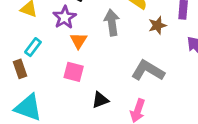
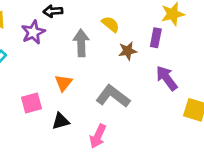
orange triangle: (79, 41) -> (63, 83), moved
pink square: (74, 72) -> (31, 103), moved, turned -36

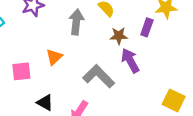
purple arrow: (167, 78) -> (130, 60), moved
black triangle: (61, 121) -> (45, 103), moved, turned 36

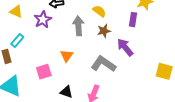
brown star: (119, 36) -> (104, 31), moved

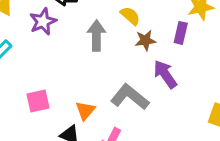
brown star: (104, 31) -> (145, 40), moved
orange triangle: (67, 56) -> (85, 110), moved

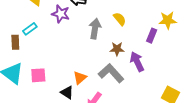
purple star: (43, 21) -> (61, 14), turned 30
brown star: (145, 40) -> (117, 49), moved
pink square: (38, 101) -> (38, 75), moved

